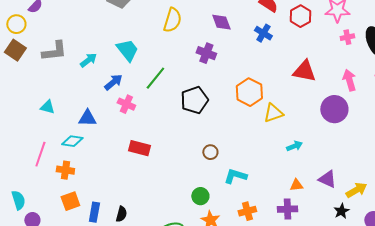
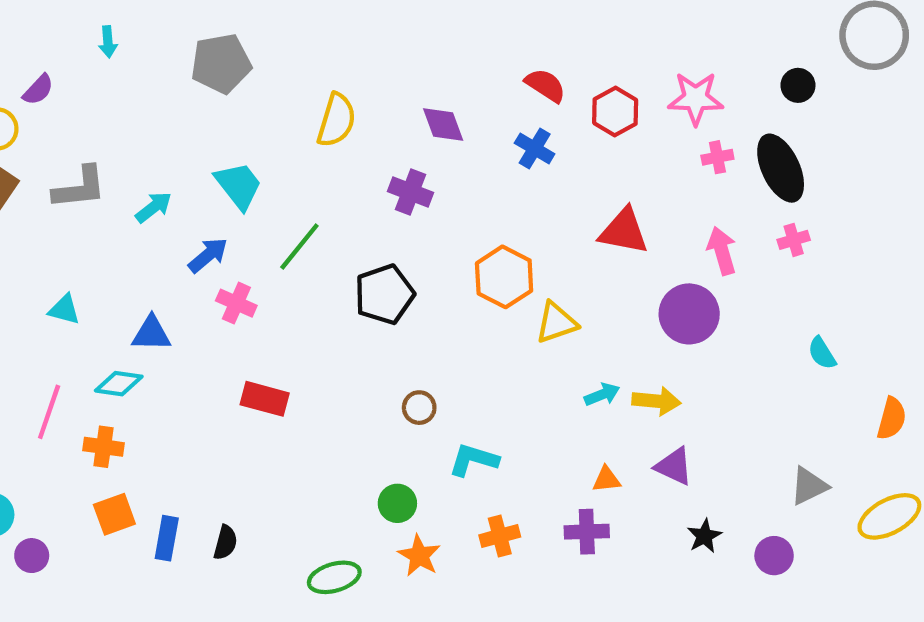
yellow arrow: (356, 190) -> (656, 401), moved, turned 35

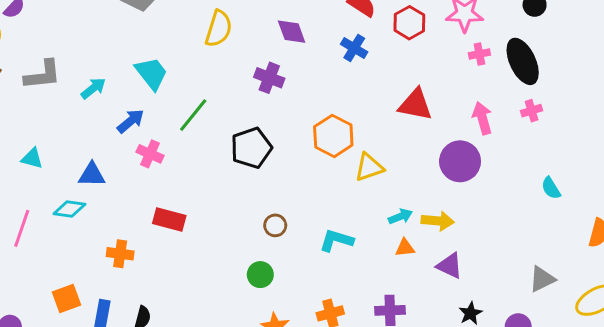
orange cross: (104, 447) -> (120, 254), moved
cyan L-shape: (474, 460) -> (336, 240), moved
orange triangle: (606, 479) -> (405, 248), moved
green circle: (397, 503) -> (260, 275), moved

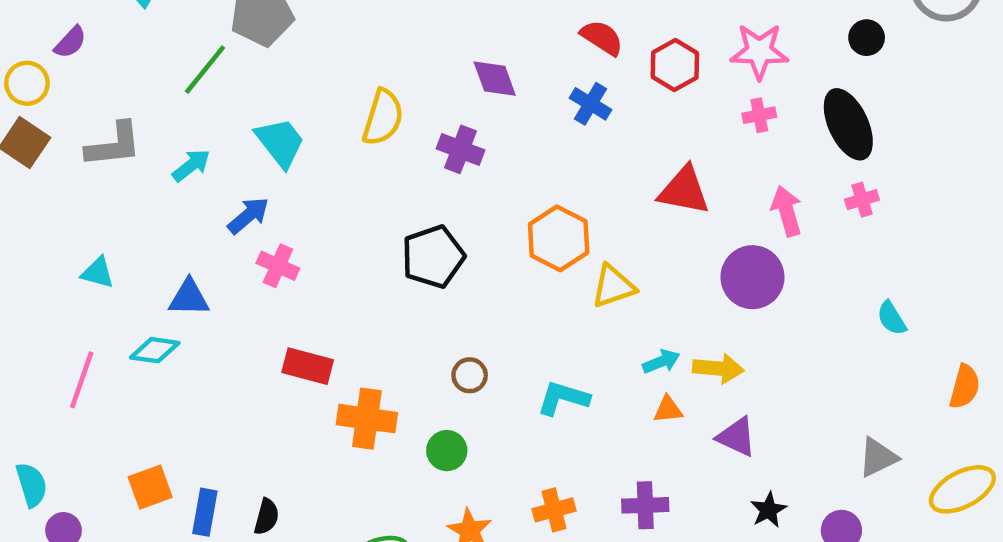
yellow semicircle: (219, 29) -> (383, 117), moved
pink cross: (479, 54) -> (759, 115), moved
green line: (193, 115) -> (205, 70), moved
orange cross: (120, 254) -> (367, 419), moved, size x1.4

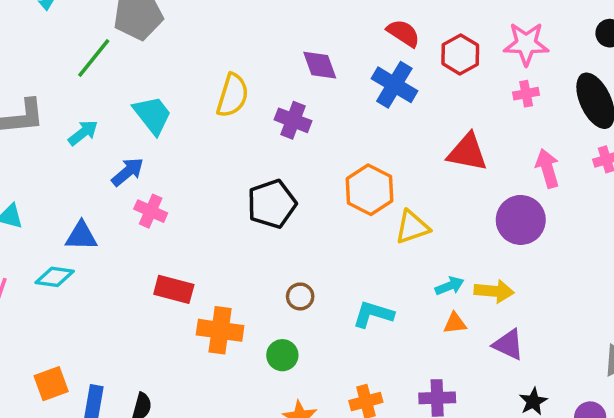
blue cross: (590, 104) -> (394, 85), size x1.4

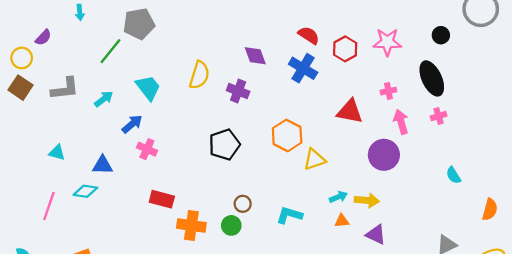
pink cross: (526, 94) -> (388, 91), moved
green circle: (282, 355) -> (231, 225), moved

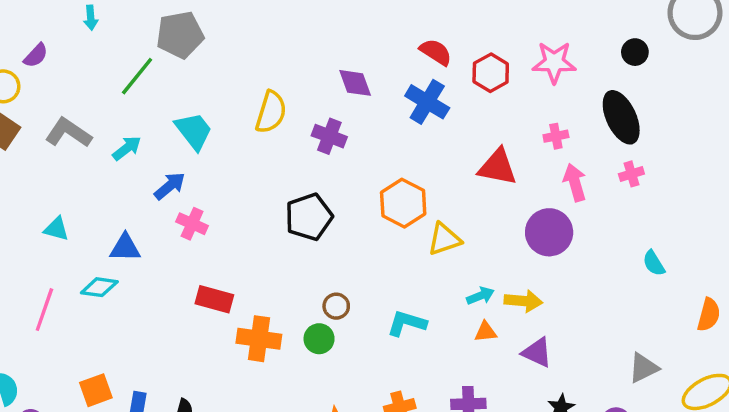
gray L-shape: (65, 89) -> (68, 133), turned -140

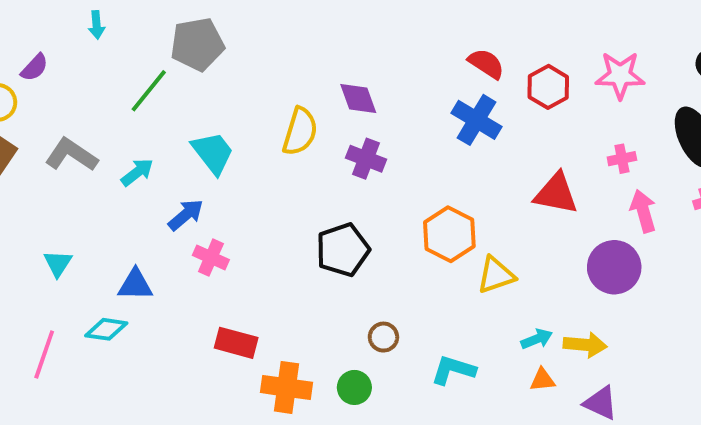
purple diamond: (355, 83) -> (358, 99), moved
cyan triangle: (56, 229) -> (58, 263), turned 48
brown circle: (336, 306) -> (383, 337), moved

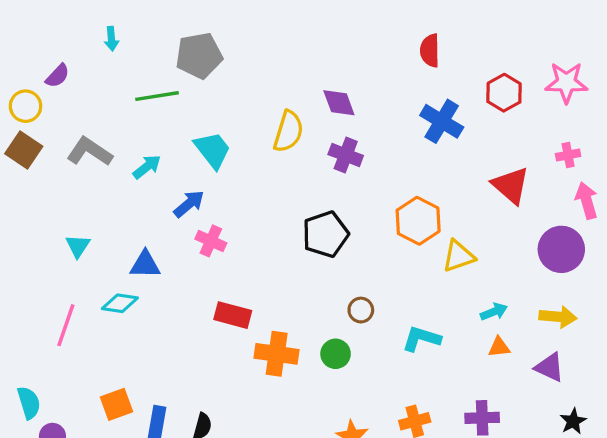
red semicircle: (486, 64) -> (430, 51), moved, turned -124
green line: (149, 91) -> (157, 96), turned 42
red triangle: (556, 194) -> (511, 185), turned 30
yellow arrow: (585, 345) -> (558, 317), moved

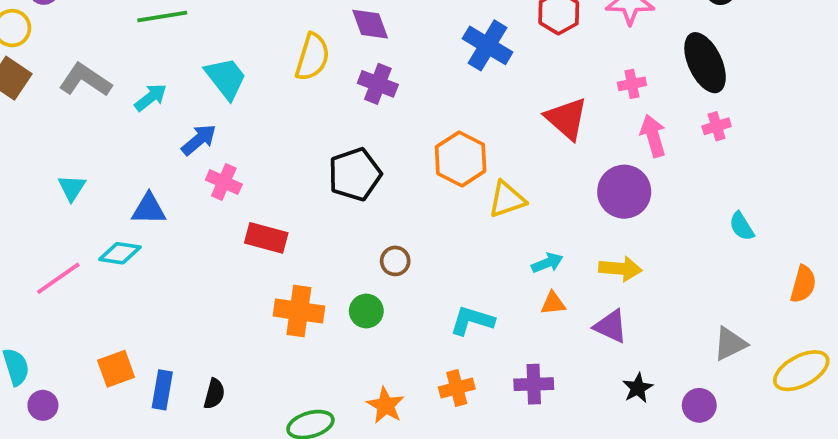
red rectangle: (233, 315) -> (266, 238), moved
pink line: (66, 325) -> (58, 278), turned 36
cyan L-shape: (421, 339) -> (472, 321), moved

